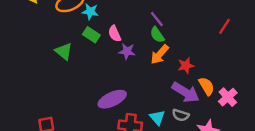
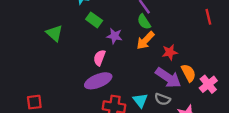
red line: (225, 26) -> (208, 17), turned -49
pink semicircle: (115, 34) -> (99, 58), moved, turned 42
green rectangle: (91, 35) -> (94, 20), moved

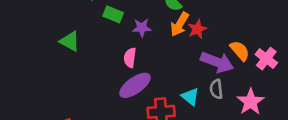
red star: (170, 52) -> (197, 29), moved
gray semicircle: (163, 99) -> (216, 89), turned 77

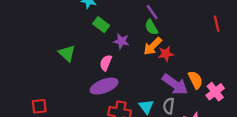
green triangle: (70, 41) -> (67, 53), moved

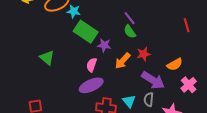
green rectangle: (101, 25) -> (86, 32), size x1.6
orange arrow: (153, 46) -> (123, 61), moved
green triangle: (67, 53) -> (47, 58), moved
orange semicircle: (195, 80) -> (175, 64), moved, turned 91

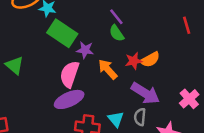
orange arrow: (123, 61) -> (108, 69), turned 96
orange semicircle: (175, 64) -> (150, 59), moved
pink semicircle: (92, 65) -> (70, 74), size x1.5

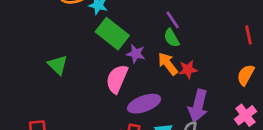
orange semicircle: (150, 59) -> (246, 75), moved, turned 144
orange arrow: (108, 69) -> (168, 64), moved
purple arrow: (145, 93) -> (198, 106), turned 68
purple ellipse: (69, 99) -> (144, 104), moved

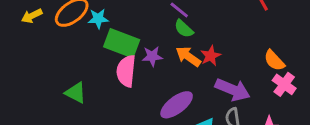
orange semicircle: (246, 75) -> (274, 60), moved, turned -55
pink semicircle: (117, 79) -> (126, 71), moved
purple arrow: (198, 106) -> (233, 90), turned -64

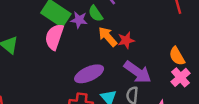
green semicircle: (184, 29) -> (96, 14), moved
purple star: (152, 56) -> (79, 20), moved

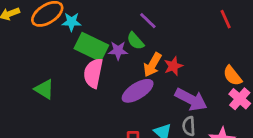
orange arrow: (108, 37) -> (152, 65), turned -100
purple ellipse: (89, 74) -> (138, 91), moved

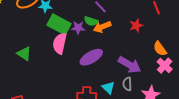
green semicircle: (135, 41) -> (91, 21), turned -32
orange arrow: (152, 65) -> (102, 27), moved, turned 36
red star: (173, 66) -> (136, 26), moved

